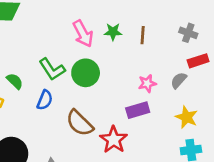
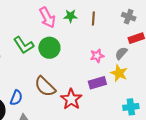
blue semicircle: (45, 100) -> (16, 98), moved
purple rectangle: (138, 110) -> (97, 83), moved
yellow star: (187, 117) -> (119, 73), moved

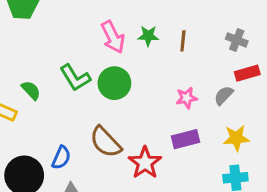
yellow star: (119, 73) -> (236, 138), moved, turned -30

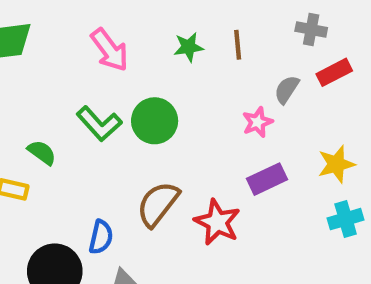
pink arrow: (113, 37) -> (110, 50), moved
gray semicircle: (224, 95) -> (287, 89), moved
brown semicircle: (106, 142) -> (158, 204), turned 92

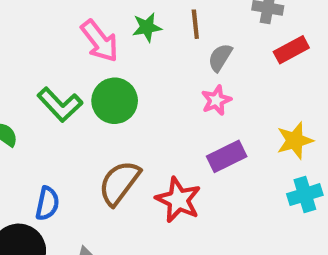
pink arrow: (110, 50) -> (100, 41), moved
gray semicircle: (287, 89) -> (220, 58), moved
blue semicircle: (101, 237) -> (47, 203), moved

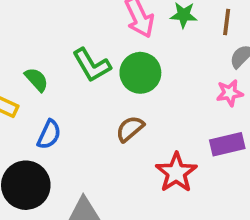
brown semicircle: (119, 183) -> (130, 129), moved, size x0.7
blue semicircle: (47, 203) -> (49, 134), moved

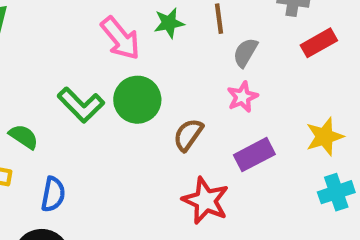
brown semicircle: (130, 129) -> (188, 135), moved

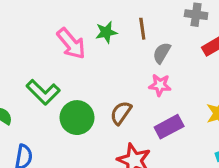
pink star: (242, 97) -> (160, 85), turned 30
green circle: (137, 100) -> (77, 118), moved

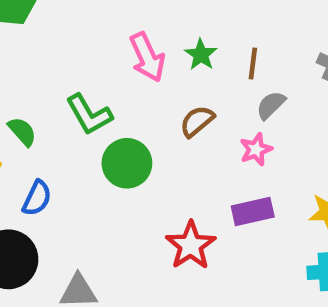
green star: (106, 32) -> (201, 55), turned 30
pink star: (160, 85) -> (256, 149), turned 30
brown semicircle: (121, 113) -> (197, 121), moved

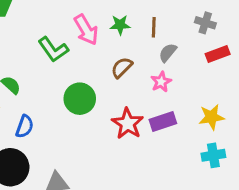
green star: (201, 55) -> (120, 25), turned -30
green L-shape: (89, 115) -> (53, 49), moved
red star: (191, 245) -> (128, 123), moved

